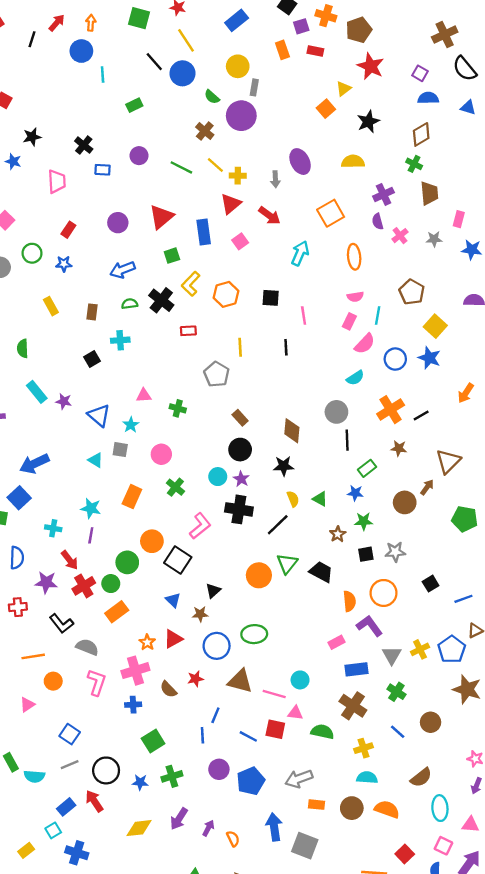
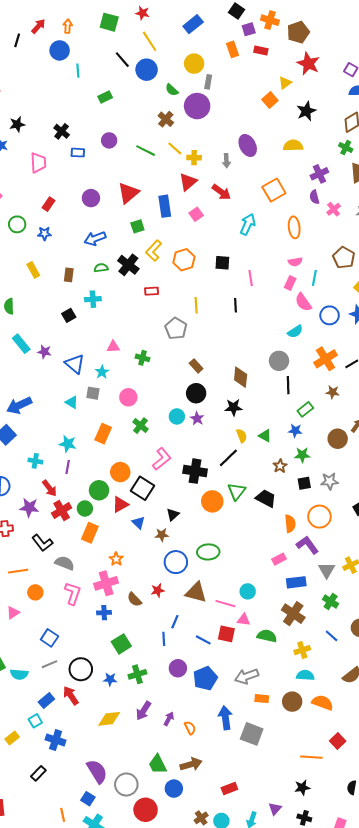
pink semicircle: (365, 344) -> (303, 302), turned 102
black cross: (239, 509) -> (195, 471), moved
orange rectangle: (117, 612) -> (90, 533), turned -30
red triangle: (173, 639) -> (120, 504), moved

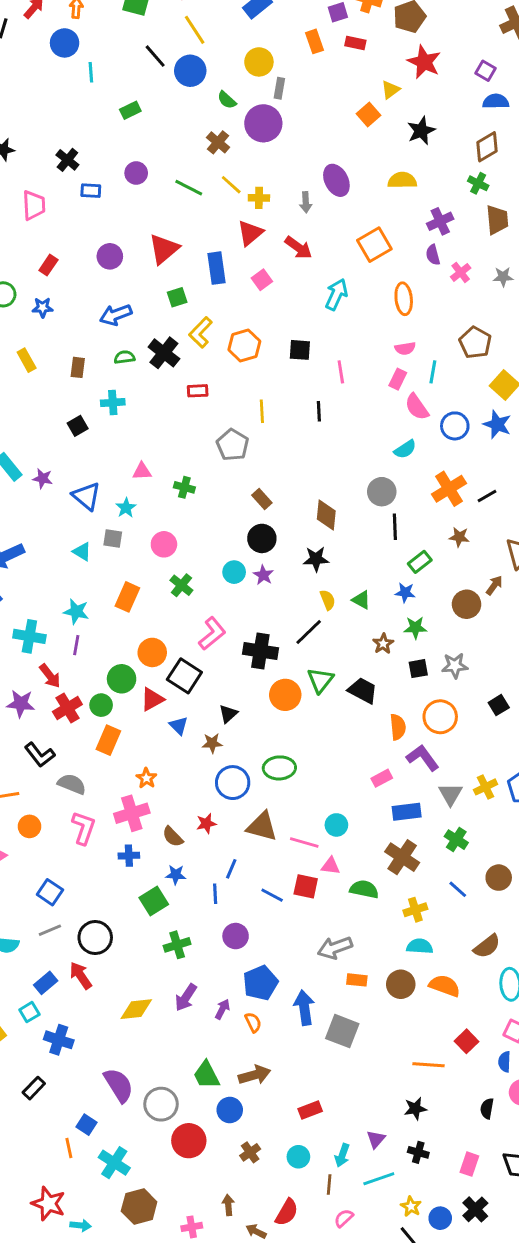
cyan cross: (35, 461) -> (29, 636), size x1.5
blue pentagon: (205, 678) -> (260, 983), moved
blue star: (110, 679) -> (176, 875), moved
blue square: (88, 799) -> (86, 1125), moved
brown cross: (201, 818) -> (250, 1152), moved

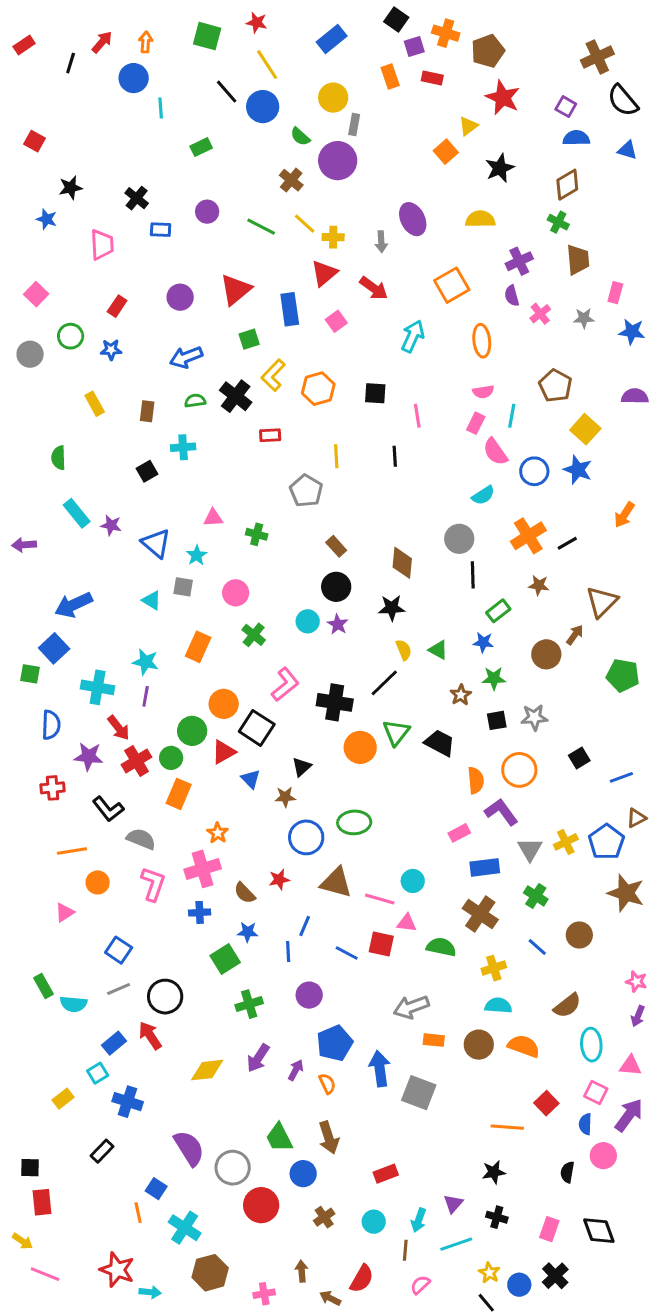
brown arrow: (255, 1075) -> (329, 1138), turned 88

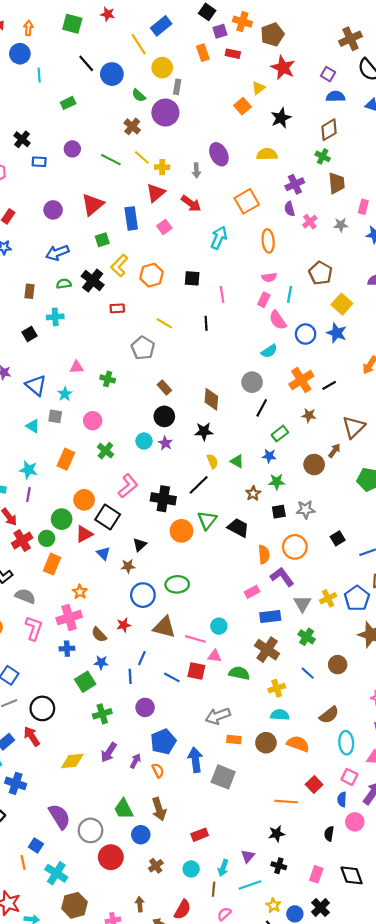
yellow line: (267, 65) -> (139, 44), moved
yellow line: (336, 456) -> (164, 323), turned -56
black line: (473, 575) -> (262, 408), turned 30

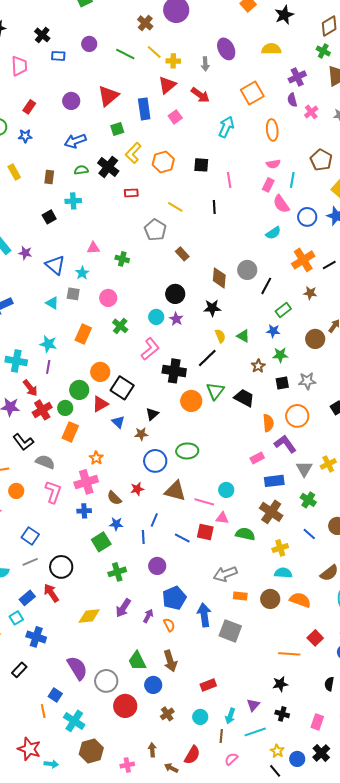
gray circle: (252, 382) -> (247, 270), moved
brown rectangle: (164, 388) -> (182, 254), moved
pink L-shape: (128, 486) -> (150, 349), moved

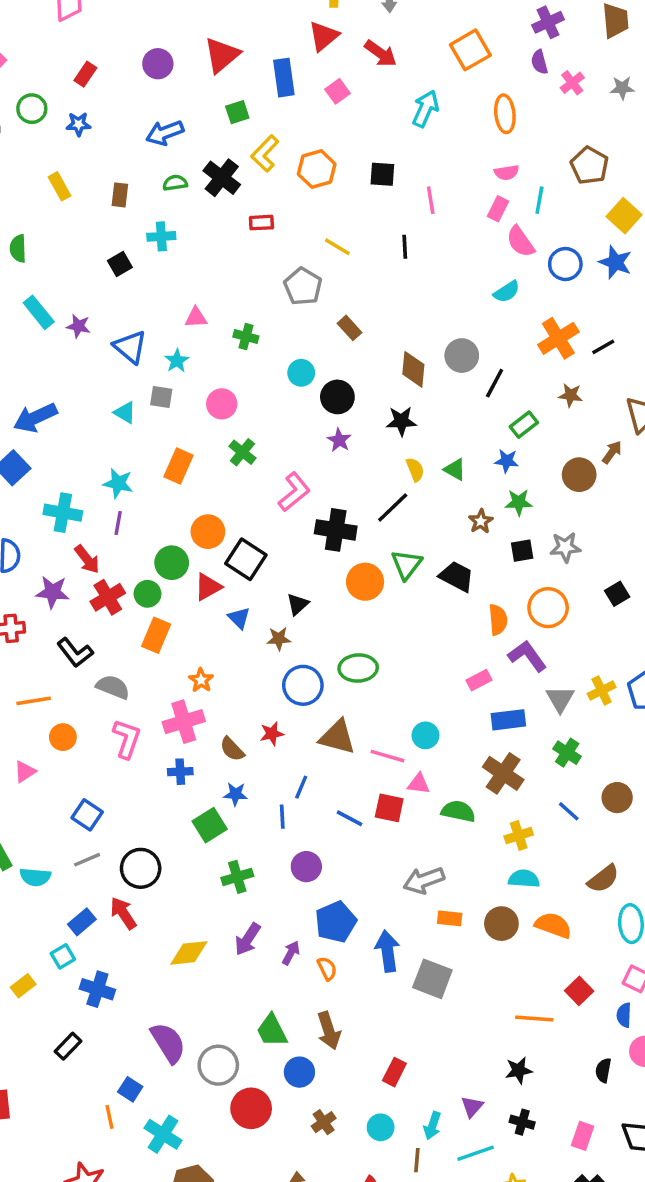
cyan circle: (156, 317) -> (301, 373), moved
red rectangle: (208, 685) -> (394, 1072), turned -42

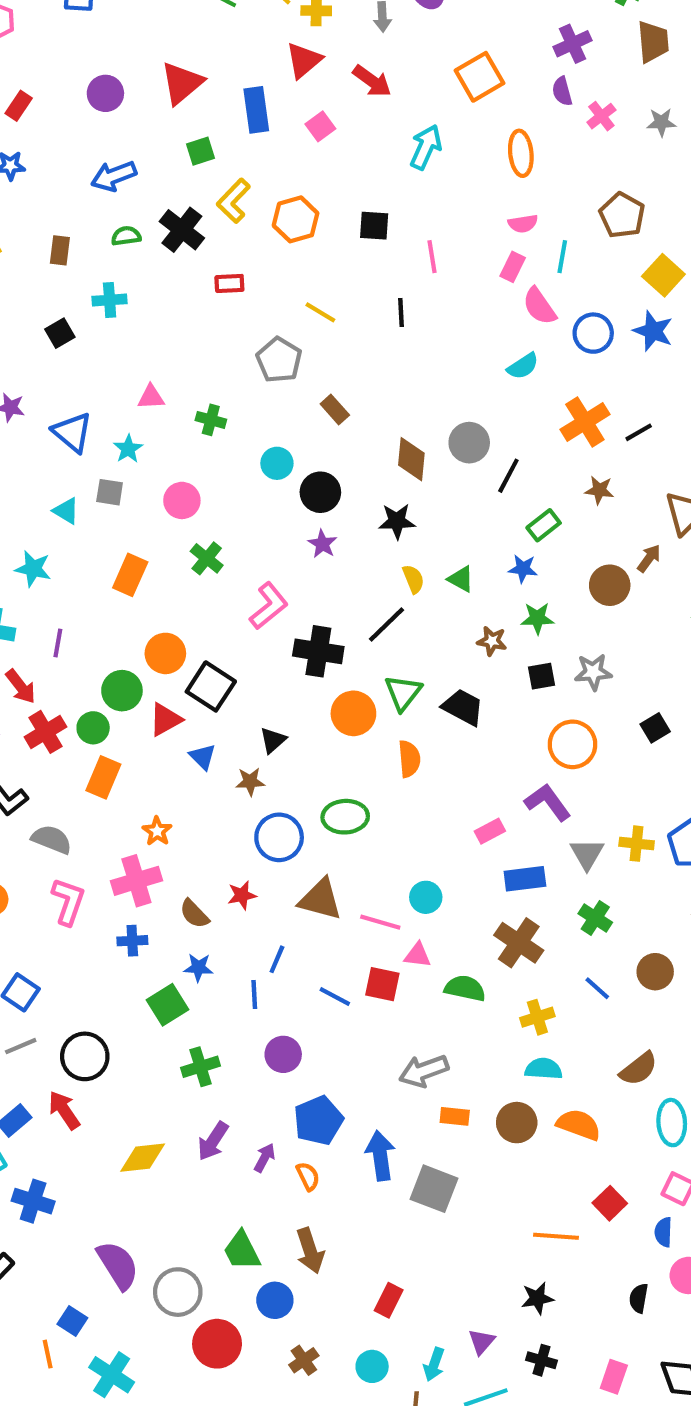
cyan star: (118, 483) -> (33, 569), moved
brown star: (481, 521) -> (492, 641), turned -30
orange semicircle: (498, 620) -> (409, 759), moved
yellow cross: (602, 690) -> (637, 844), turned 32

